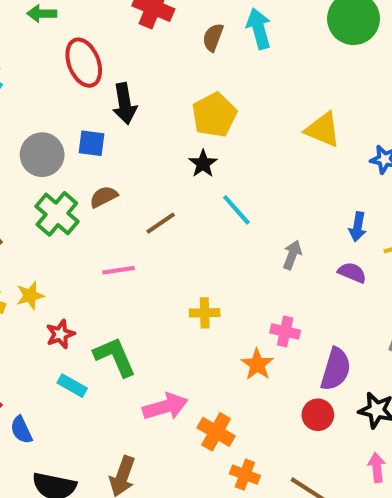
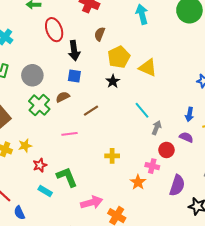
brown semicircle: (213, 37) -> (100, 34), moved
yellow triangle: (323, 130) -> (148, 68), moved
blue square: (92, 143) -> (74, 76), moved
cyan line: (236, 210) -> (142, 110), moved
red circle: (318, 415) -> (166, 150), moved

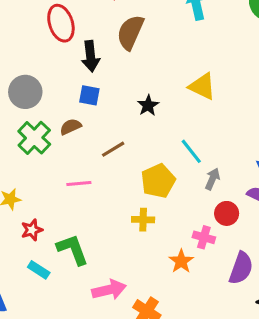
brown semicircle: (100, 34) -> (130, 32), size x1.6
yellow pentagon: (119, 57) -> (158, 181), moved

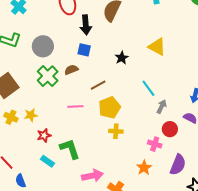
yellow pentagon: (158, 181) -> (110, 108), moved
orange star: (181, 261) -> (144, 168), moved

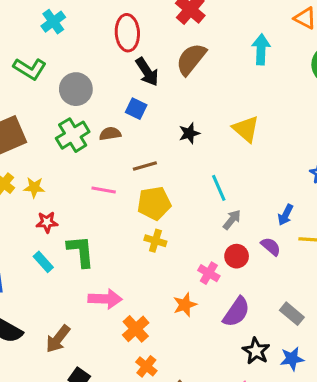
black arrow: (86, 25) -> (147, 72), turned -42

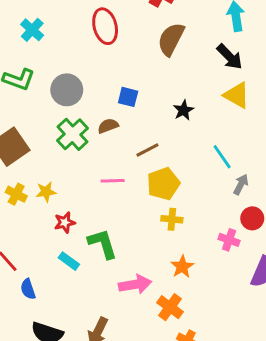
black arrow: (147, 72) -> (230, 57), moved
orange star: (185, 305) -> (182, 267), moved

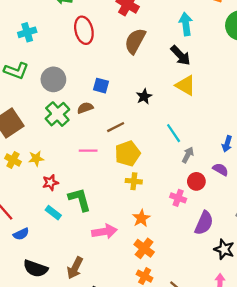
cyan cross: (32, 30) -> (27, 32), turned 30
blue semicircle: (28, 289) -> (21, 234), turned -98
orange cross: (170, 307) -> (144, 248), moved

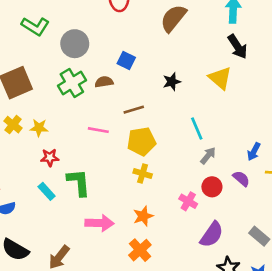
black arrow: (180, 55) -> (238, 47), moved

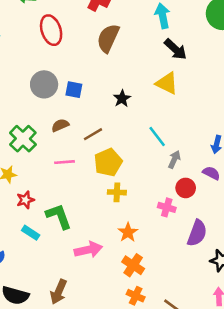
gray circle: (75, 44) -> (44, 84), moved
brown semicircle: (104, 82) -> (60, 125), moved
green cross: (72, 83) -> (23, 139), moved

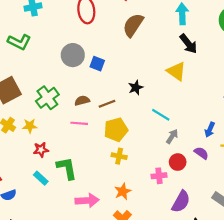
black star: (122, 98) -> (136, 88), moved
brown semicircle: (60, 125) -> (82, 101), moved
cyan line: (157, 137) -> (161, 115), turned -30
pink cross: (167, 207) -> (159, 176), turned -32

